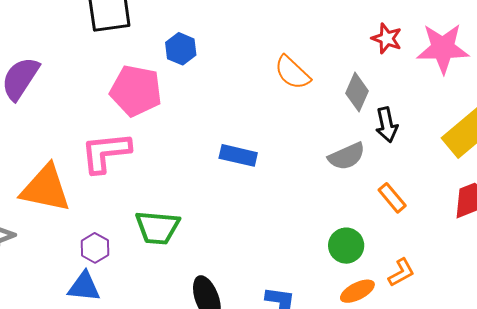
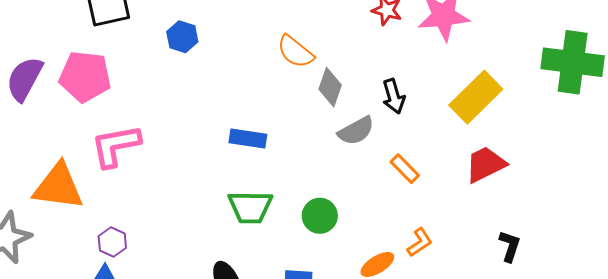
pink pentagon: (136, 91) -> (85, 77), moved
gray diamond: (357, 92) -> (330, 87), moved
green trapezoid: (157, 227) -> (250, 207), moved
green circle: (346, 246) -> (320, 216), moved

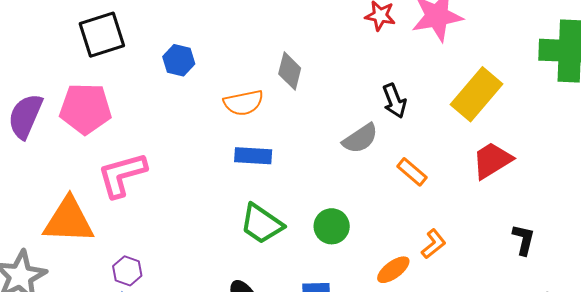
orange semicircle: (295, 52) -> (243, 103), moved, turned -45
gray diamond: (330, 87) -> (290, 71), moved
green trapezoid: (250, 207) -> (262, 224), turned 39

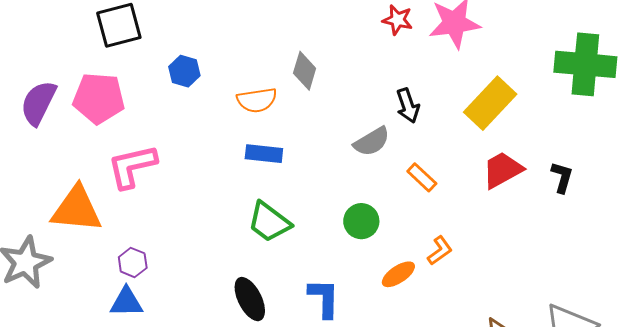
blue hexagon: (179, 60) -> (184, 71), moved
green circle: (332, 226) -> (361, 221), moved
black L-shape: (524, 240) -> (562, 177), moved

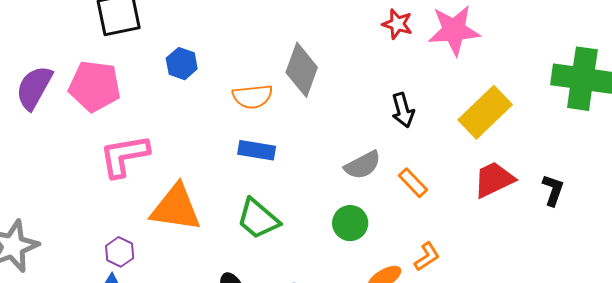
gray diamond: (305, 71) -> (302, 70), size x1.4
gray semicircle: (372, 142) -> (363, 165), moved
orange triangle: (77, 209) -> (176, 208), moved

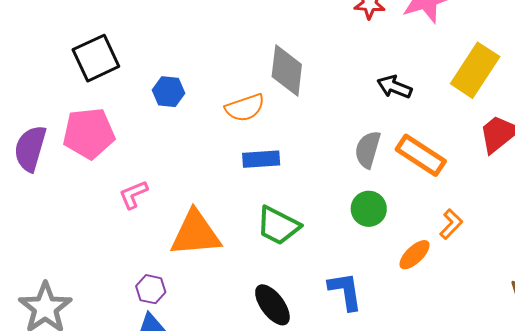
black arrow: (403, 110) -> (394, 87), turned 140
pink L-shape: (124, 156) -> (133, 195), size x0.6
gray semicircle: (363, 165) -> (368, 149), turned 147
orange rectangle: (413, 183) -> (421, 155), size x1.6

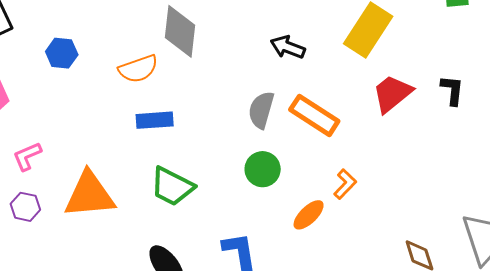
purple hexagon: (151, 289) -> (25, 207), moved

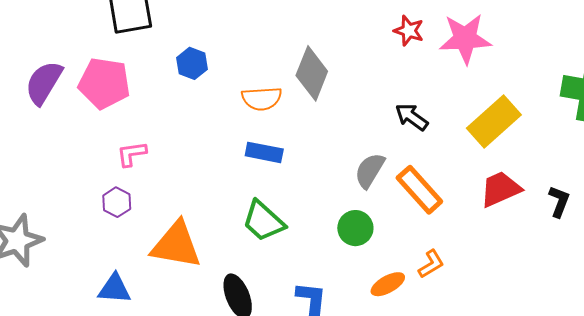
orange triangle: (89, 195) -> (176, 245), moved

